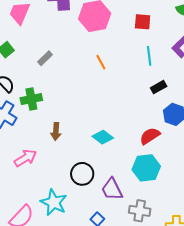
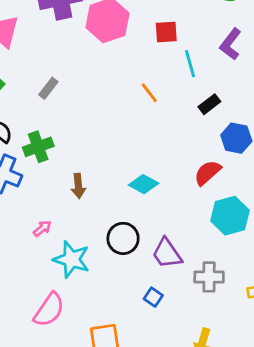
red square: (143, 22) -> (166, 32), moved
orange line: (101, 62) -> (149, 93), moved
pink arrow: (25, 158) -> (42, 228), size x0.6
cyan hexagon: (146, 168) -> (230, 216), moved
cyan star: (54, 202) -> (72, 259), moved

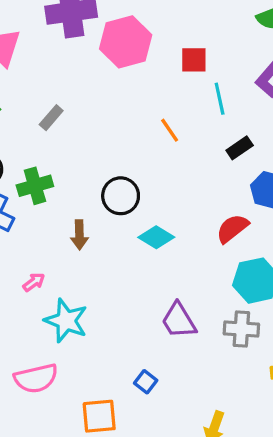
black circle: (123, 238) -> (121, 196), moved
gray cross: (209, 277) -> (241, 329), moved
blue square: (153, 297) -> (146, 382), moved
pink semicircle: (49, 310) -> (36, 378), turned 39

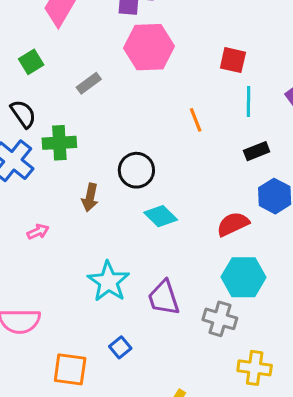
pink hexagon: (126, 42) -> (149, 47), moved
cyan star: (66, 321) -> (108, 282), moved

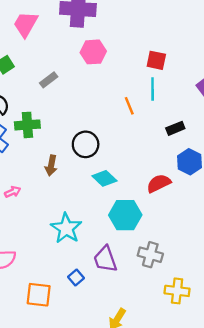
pink hexagon: (149, 47) -> (93, 52), size x0.7
cyan line: (248, 101) -> (153, 89), moved
cyan hexagon: (243, 277) -> (125, 215), moved
purple trapezoid: (164, 298) -> (105, 259), moved

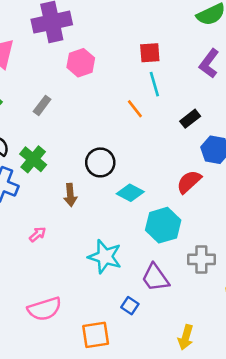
green cross: (27, 125) -> (33, 159), turned -30

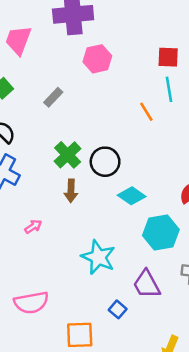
green cross: (33, 159) -> (68, 155), moved

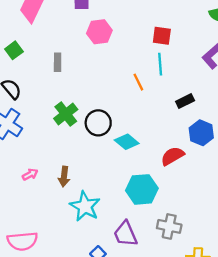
gray rectangle: (53, 97) -> (58, 62), turned -48
brown arrow: (71, 191) -> (64, 177), moved
cyan diamond: (132, 196) -> (127, 142), moved

